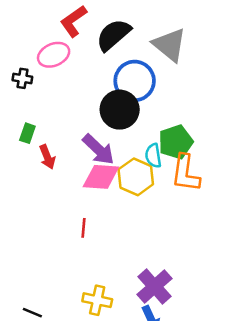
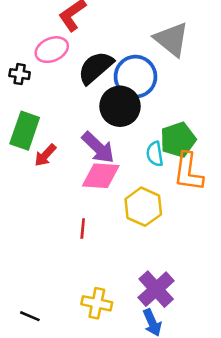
black semicircle: (113, 35) -> (96, 68), moved
green rectangle: (27, 133) -> (25, 131), size x1.8
red arrow: (47, 157) -> (45, 155), turned 65
yellow hexagon: (136, 177) -> (143, 207), moved

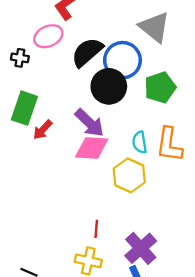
green pentagon: (178, 140) -> (160, 88), moved
cyan semicircle: (155, 154) -> (140, 142), moved
red line: (83, 229) -> (96, 229), moved

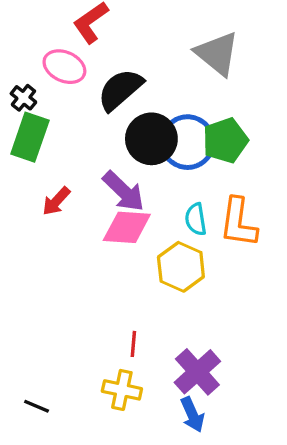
pink ellipse: (48, 36) -> (64, 67), turned 48
black cross: (20, 58) -> (23, 98), turned 30
blue circle: (122, 60) -> (188, 142), moved
green rectangle: (24, 108) -> (30, 137), moved

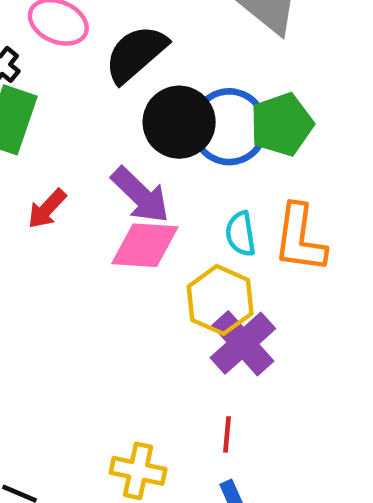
red line: (133, 344) -> (227, 434), moved
purple cross: (197, 372) -> (243, 343), moved

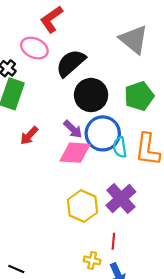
blue circle: (229, 127) -> (103, 133), moved
purple arrow: (140, 195) -> (73, 129), size x0.7
yellow hexagon: (220, 300) -> (82, 206), moved
yellow cross: (138, 471) -> (92, 260), moved, size x0.7

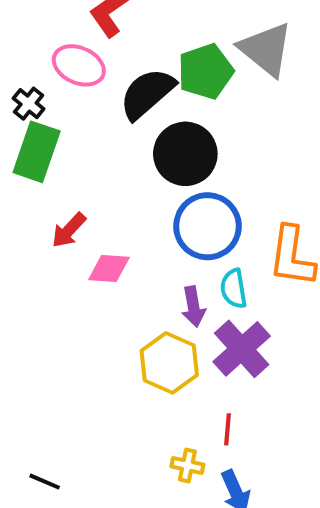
green pentagon: (139, 96) -> (205, 71), moved
purple arrow: (73, 129) -> (193, 307), moved, turned 36
cyan semicircle: (120, 147) -> (234, 289), moved
pink diamond: (75, 153) -> (109, 268), moved, size x0.7

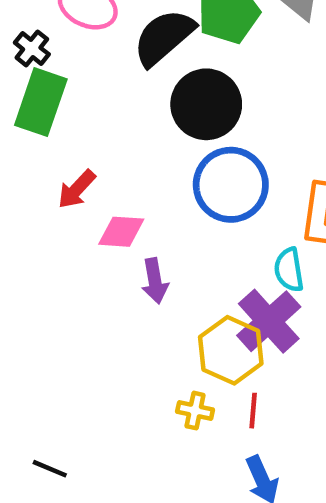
cyan semicircle: (234, 289) -> (289, 270), moved
purple arrow: (193, 307) -> (155, 281), moved
yellow hexagon: (169, 363) -> (231, 350), moved
yellow cross: (187, 465) -> (195, 411), moved

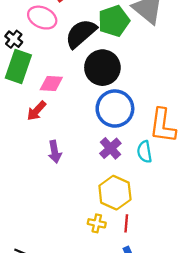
pink diamond: (121, 232) -> (51, 84), moved
purple arrow: (155, 281) -> (55, 152), moved
purple cross: (269, 321) -> (110, 148), moved, size x0.7

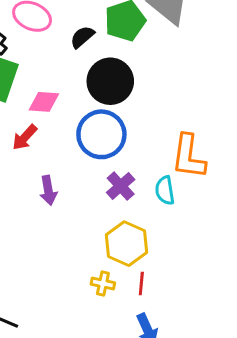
black semicircle: (81, 33) -> (82, 37), size x0.6
blue circle: (115, 109) -> (101, 134), moved

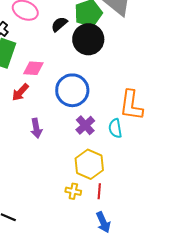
black circle: (110, 81) -> (88, 39), moved

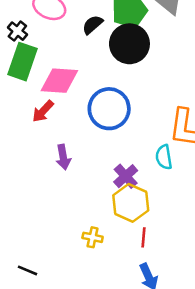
pink diamond: (33, 68) -> (59, 81), size x1.4
purple cross: (85, 125) -> (126, 176), moved
yellow cross: (73, 191) -> (93, 237), moved

